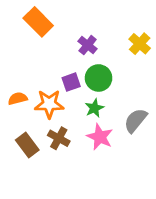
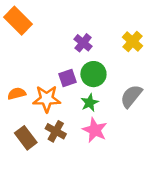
orange rectangle: (38, 22) -> (18, 21), moved
gray semicircle: (136, 120) -> (131, 96), moved

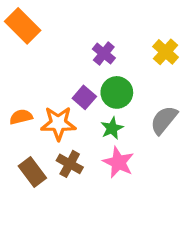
purple square: (67, 78) -> (84, 97), turned -30

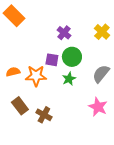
purple square: (84, 97) -> (52, 60), turned -32
pink star: (118, 162) -> (98, 107), moved
brown cross: (70, 164) -> (44, 115), moved

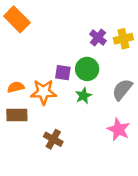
yellow cross: (102, 32) -> (123, 39), turned 35
purple cross: (64, 33) -> (98, 38), moved
brown rectangle: (20, 106) -> (17, 115), moved, turned -54

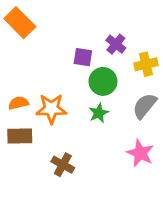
yellow cross: (123, 39) -> (146, 64), moved
purple square: (63, 73) -> (83, 57), moved

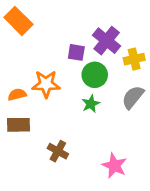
purple cross: (116, 44) -> (107, 41), size x1.5
orange star: (51, 109) -> (46, 84), moved
pink star: (140, 153) -> (114, 166), moved

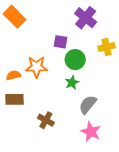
purple cross: (107, 41) -> (86, 18), moved
gray semicircle: (133, 97) -> (88, 105), moved

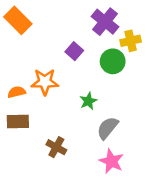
purple square: (61, 42) -> (74, 51), turned 32
yellow cross: (107, 47) -> (131, 41), moved
green circle: (75, 60) -> (113, 61), moved

